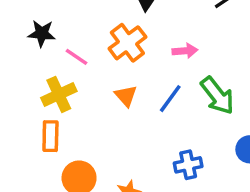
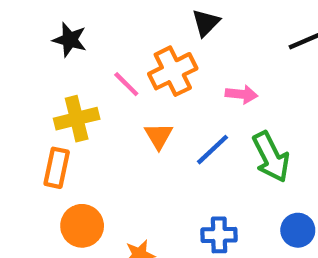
pink line: (77, 57) -> (126, 84), moved

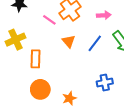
yellow cross: (77, 119) -> (16, 40), moved
orange rectangle: (57, 168) -> (36, 59), moved

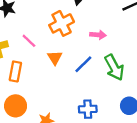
pink line: (49, 20) -> (29, 41), moved

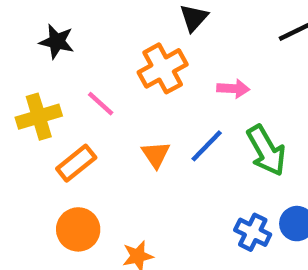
orange triangle: (55, 58) -> (156, 155), moved
orange rectangle: (15, 71) -> (76, 163), turned 42
blue cross: (88, 109) -> (253, 232), moved, turned 30

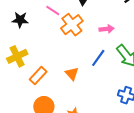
pink line: (101, 104) -> (53, 11), moved
orange triangle: (156, 155) -> (72, 74), moved

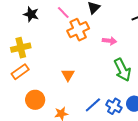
blue line: (98, 58) -> (93, 105), moved
orange rectangle: (38, 76) -> (20, 72), moved

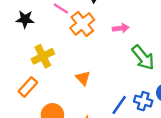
yellow cross: (21, 48) -> (43, 56), moved

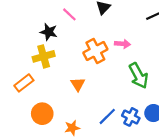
black star: (25, 19) -> (49, 32), moved
orange cross: (82, 24) -> (95, 51), moved

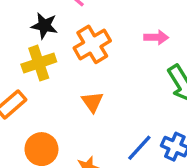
orange cross: (95, 51) -> (92, 44), moved

